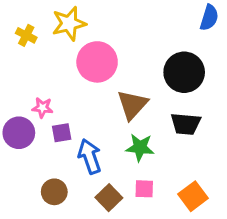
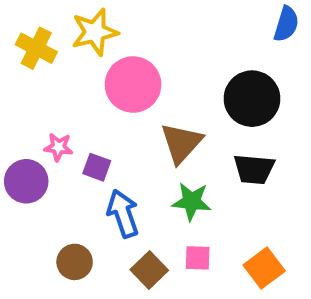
yellow cross: (26, 35) -> (36, 48), size x1.4
purple square: (62, 133) -> (97, 167), moved, turned 30

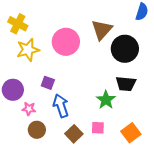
yellow star: (95, 32) -> (28, 50), moved
brown triangle: (181, 143) -> (102, 30), moved
pink star: (58, 147) -> (29, 109), moved
green star: (192, 201) -> (106, 100), moved, turned 30

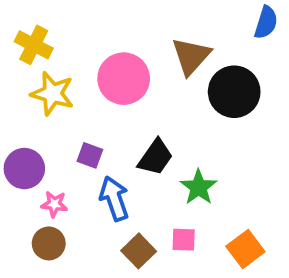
yellow star: (28, 50) -> (52, 94), turned 30
black trapezoid: (126, 84) -> (155, 157), moved, turned -60
brown circle: (37, 130) -> (49, 243), moved

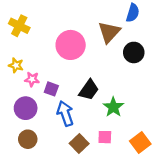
blue semicircle: (266, 22) -> (133, 13), moved
black circle: (234, 92) -> (134, 52), size x0.7
yellow star: (52, 94) -> (16, 65), moved, size x0.6
purple circle: (24, 169) -> (26, 108), moved
pink star: (54, 204) -> (32, 79), moved

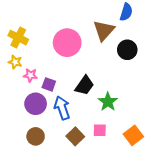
yellow cross: (19, 26) -> (18, 38), moved
purple circle: (26, 108) -> (36, 104), moved
brown circle: (28, 139) -> (36, 136), moved

